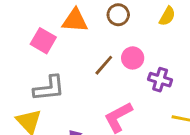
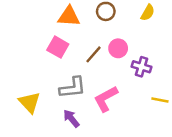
pink square: (43, 41) -> (58, 47), moved
gray L-shape: (49, 88) -> (73, 88), moved

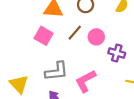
brown line: (94, 54) -> (75, 33), moved

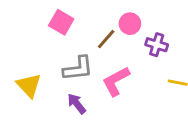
brown line: (75, 33) -> (106, 39), moved

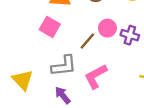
purple cross: (157, 45) -> (130, 35), moved

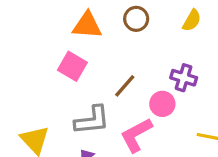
pink circle: (107, 28) -> (162, 104), moved

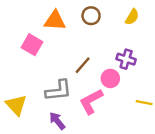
pink square: (72, 66) -> (32, 45), moved

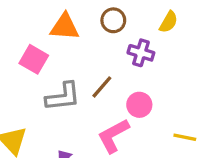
purple cross: (126, 59) -> (141, 53), moved
gray L-shape: (58, 91) -> (63, 97), moved

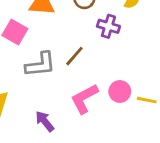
pink circle: (139, 105) -> (120, 92), moved

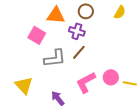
purple cross: (108, 26) -> (77, 31), moved

